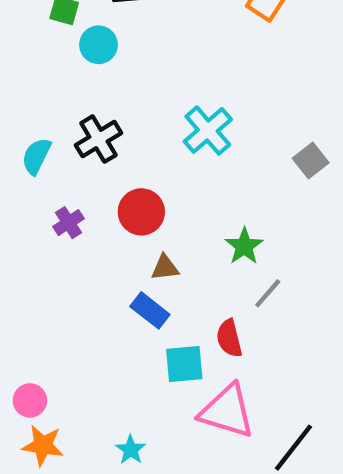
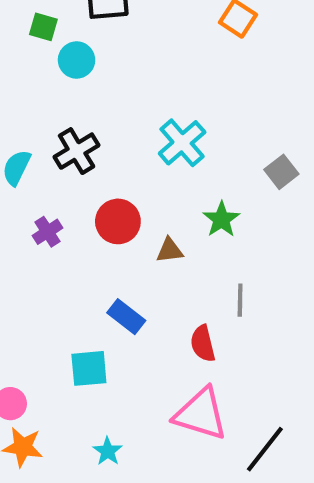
green star: (244, 246) -> (221, 219), moved
brown triangle: (165, 268) -> (170, 250), moved
gray line: (268, 293) -> (240, 300), turned -40
cyan square: (184, 364) -> (89, 368), moved

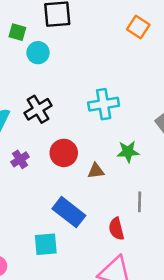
cyan cross: (182, 143) -> (104, 104), turned 32
green star: (221, 219) -> (128, 152), turned 30
blue rectangle: (126, 317) -> (69, 212), size x1.4

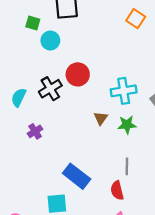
cyan cross: (104, 104) -> (124, 91), moved
red circle: (64, 153) -> (78, 74), moved
brown triangle: (96, 171) -> (101, 118), moved, turned -48
gray line: (140, 202) -> (127, 166), moved

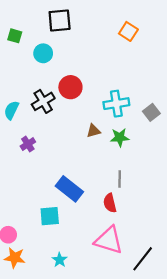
green square: (33, 23) -> (15, 36), moved
brown triangle: (101, 118) -> (93, 131), turned 40

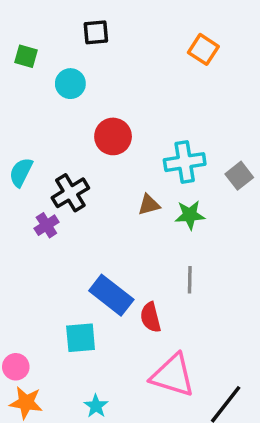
black square: (60, 21) -> (96, 32), size x0.7
black cross: (43, 101) -> (70, 193), moved
red semicircle: (110, 203) -> (151, 317), moved

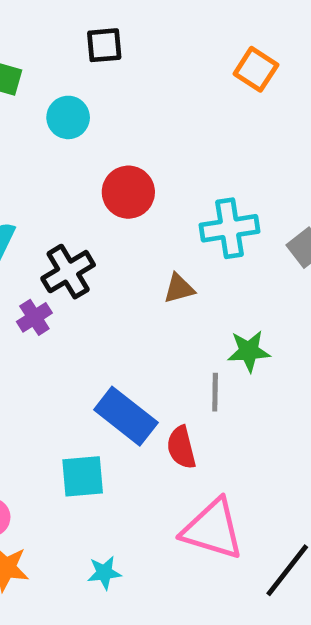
green star: (190, 215) -> (249, 351), moved
gray line: (190, 280) -> (215, 392), moved
cyan star: (96, 406) -> (104, 573), turned 30

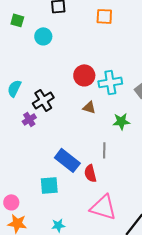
orange square: (256, 69) -> (104, 16), moved, turned -30
red circle: (128, 192) -> (84, 75), moved
brown triangle: (179, 288) -> (89, 107), turned 32
green star: (249, 351) -> (121, 121), moved

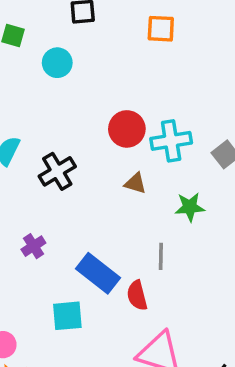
purple cross: (29, 119) -> (33, 246), moved

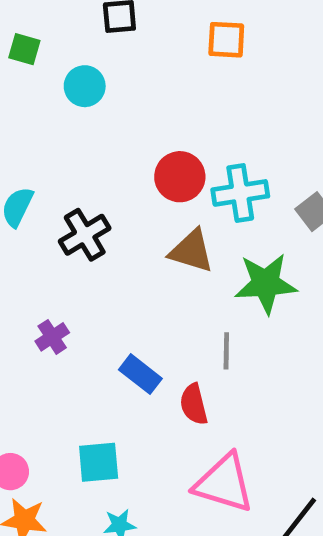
brown triangle: (135, 183) -> (191, 251), size x1.5
green star: (190, 207) -> (266, 284), size x1.5
blue rectangle: (98, 273) -> (140, 374), size x0.7
cyan square: (67, 316) -> (99, 462), moved

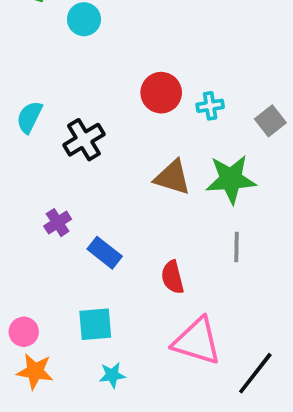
cyan cross: (240, 193) -> (210, 106), size x0.6
brown triangle: (191, 251) -> (172, 177), moved
gray line: (226, 351) -> (236, 247), moved
blue rectangle: (140, 374) -> (105, 253), moved

